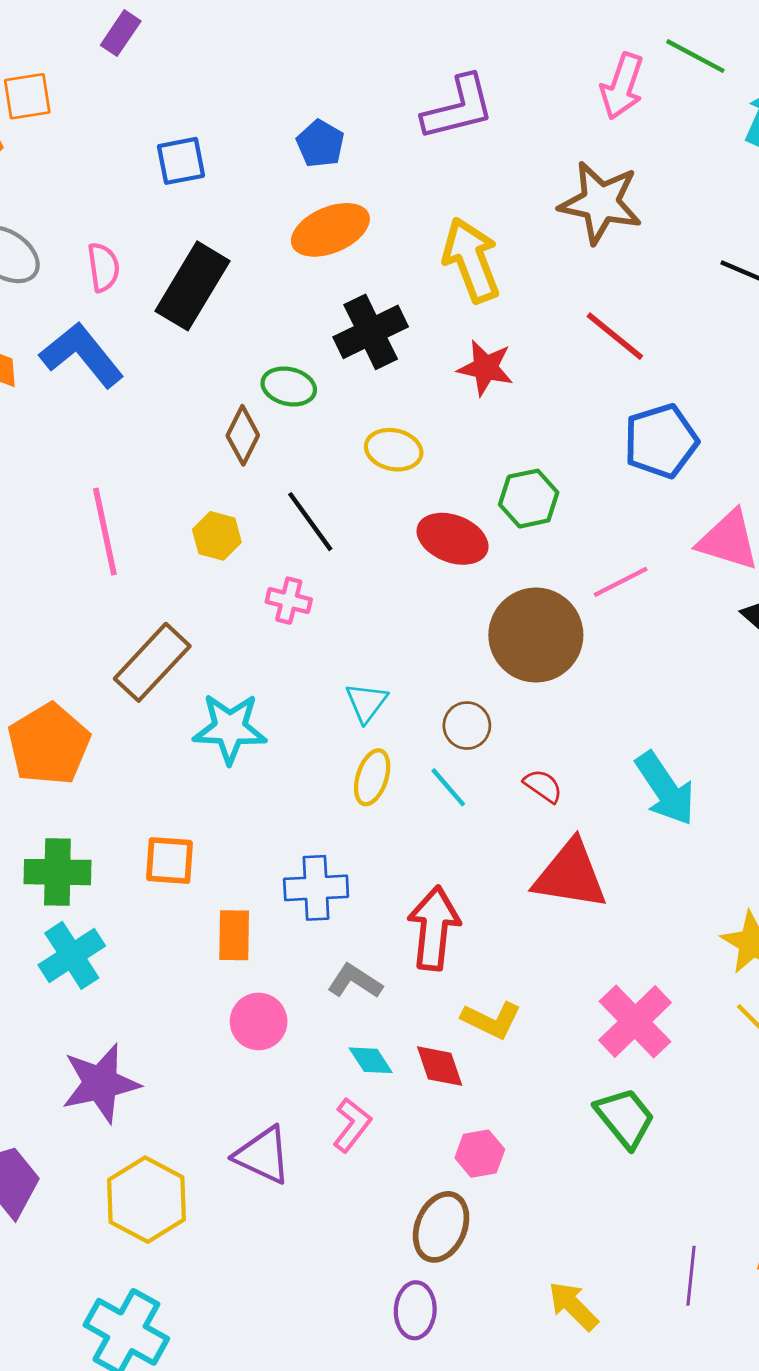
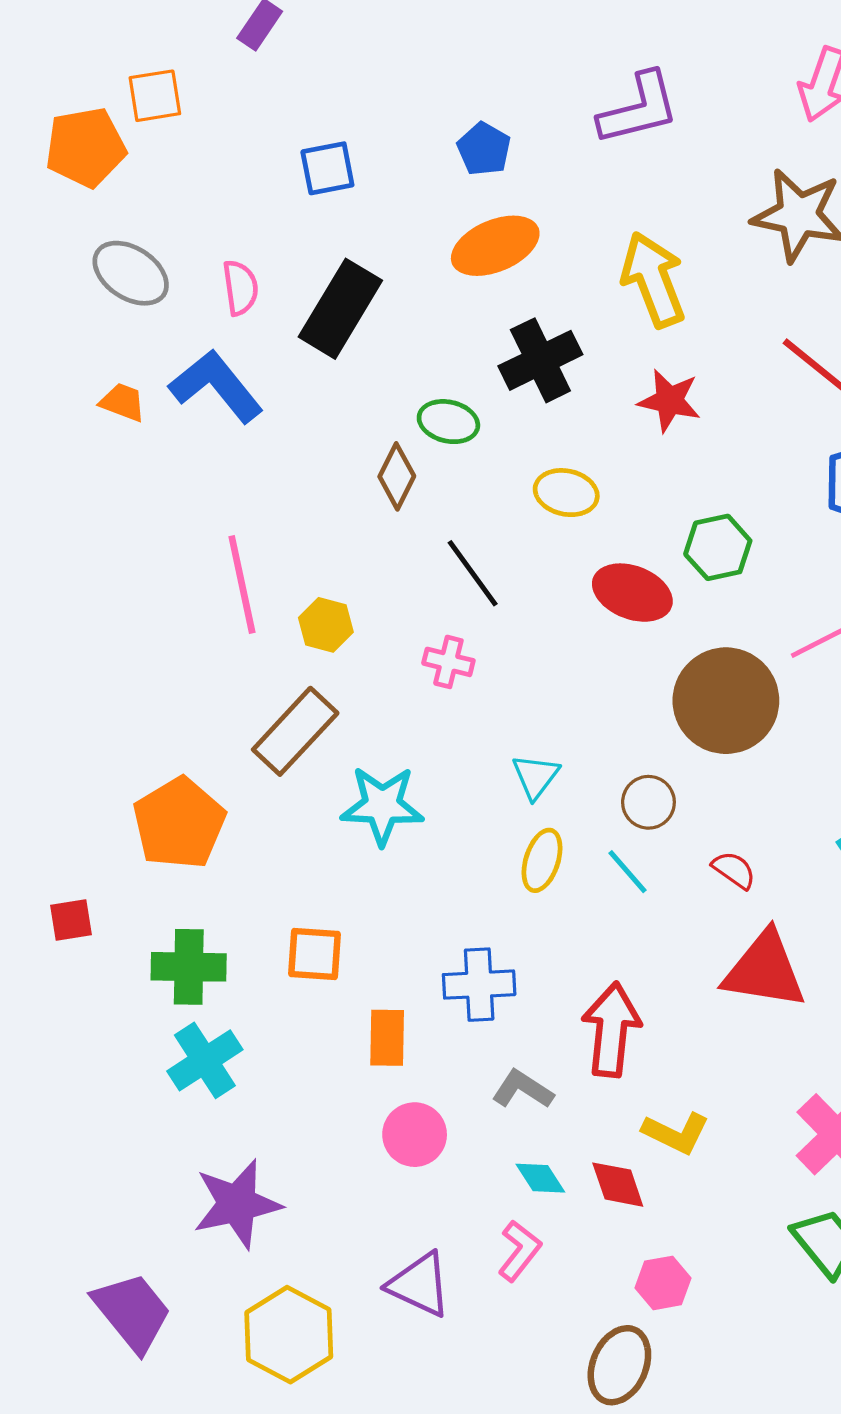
yellow hexagon: (217, 536) -> (326, 625), moved

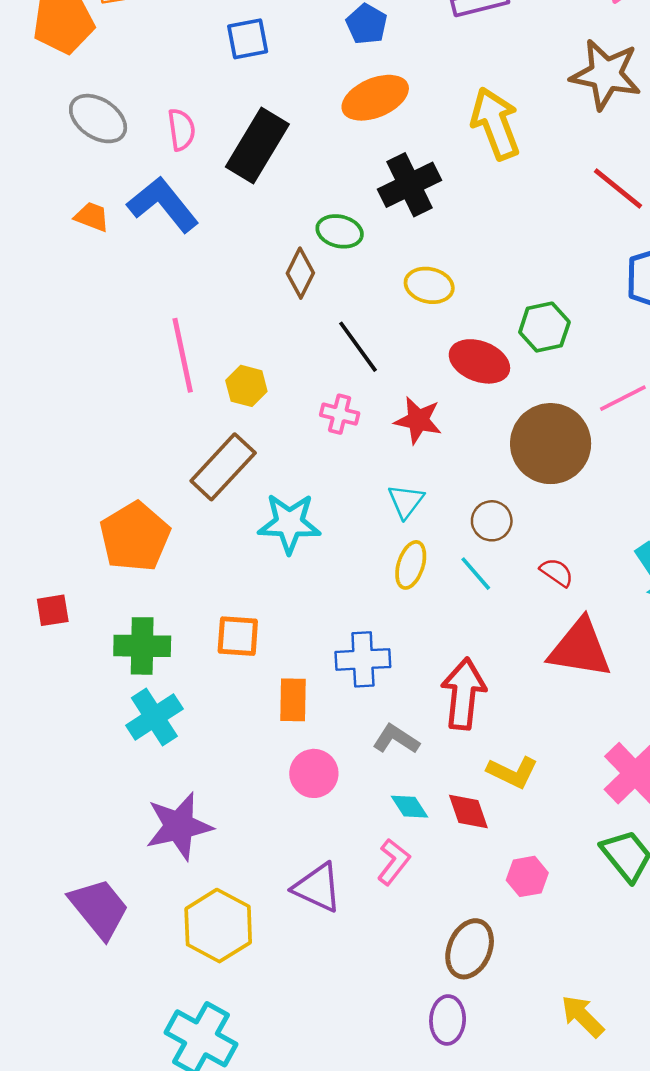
red star: (669, 401) -> (418, 420), moved
pink hexagon: (663, 1283) -> (527, 876), moved

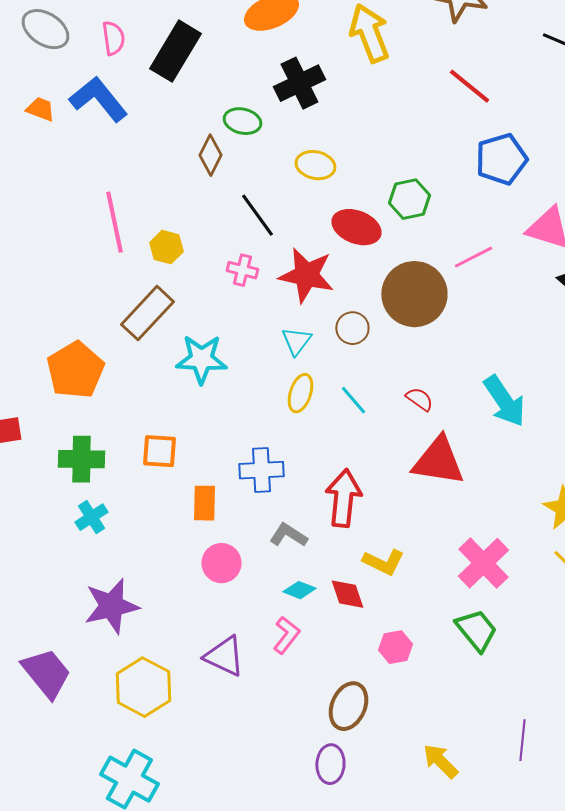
red star: (418, 420) -> (306, 275), size x1.4
brown circle: (492, 521) -> (352, 328), moved
cyan cross: (154, 717) -> (91, 517), size x0.7
cyan diamond: (410, 807) -> (299, 590), turned -36

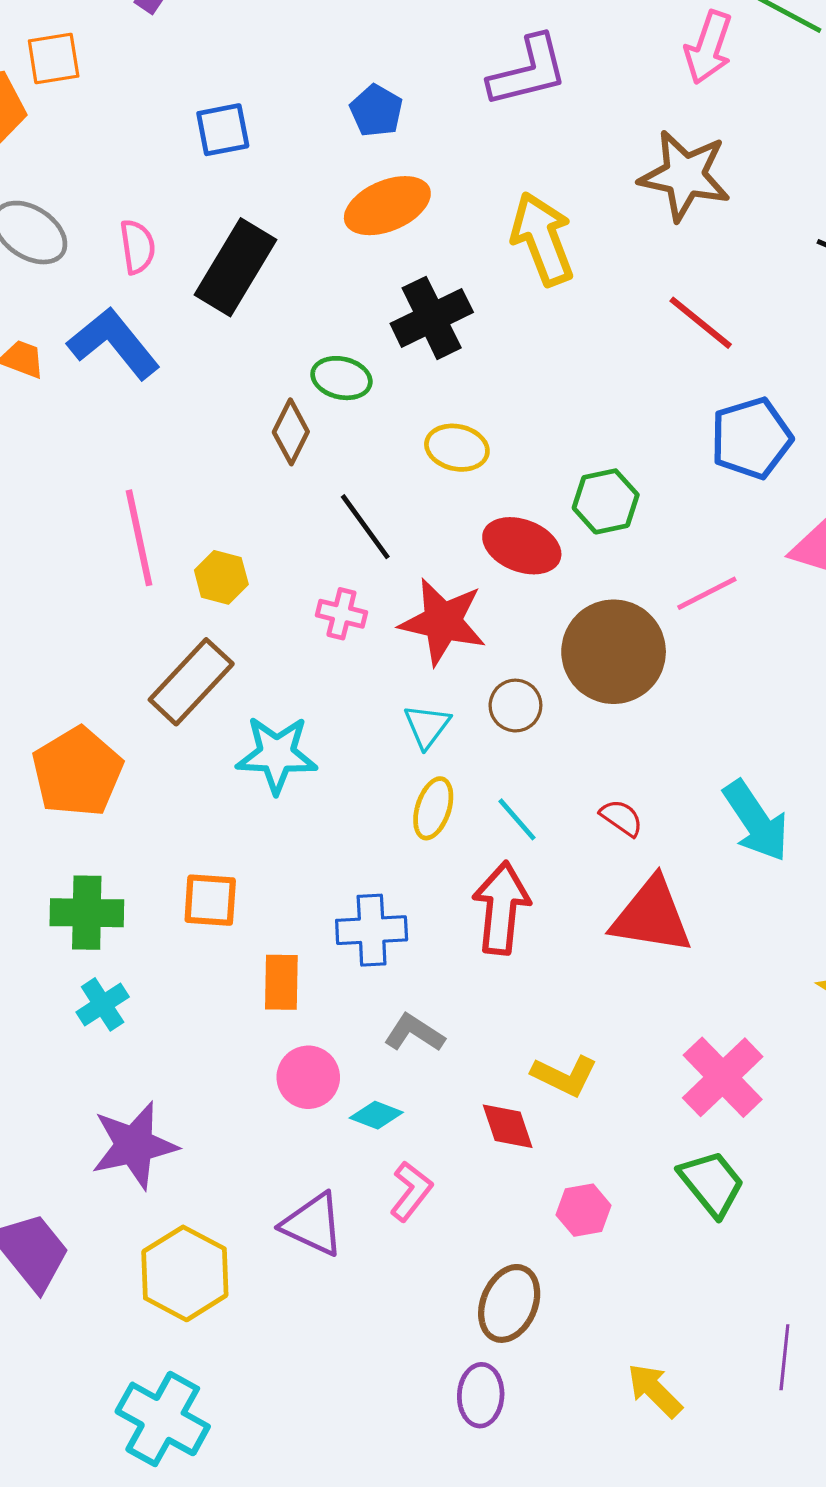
red arrow: (343, 498) -> (501, 908), moved
cyan diamond: (299, 590) -> (376, 1115), moved

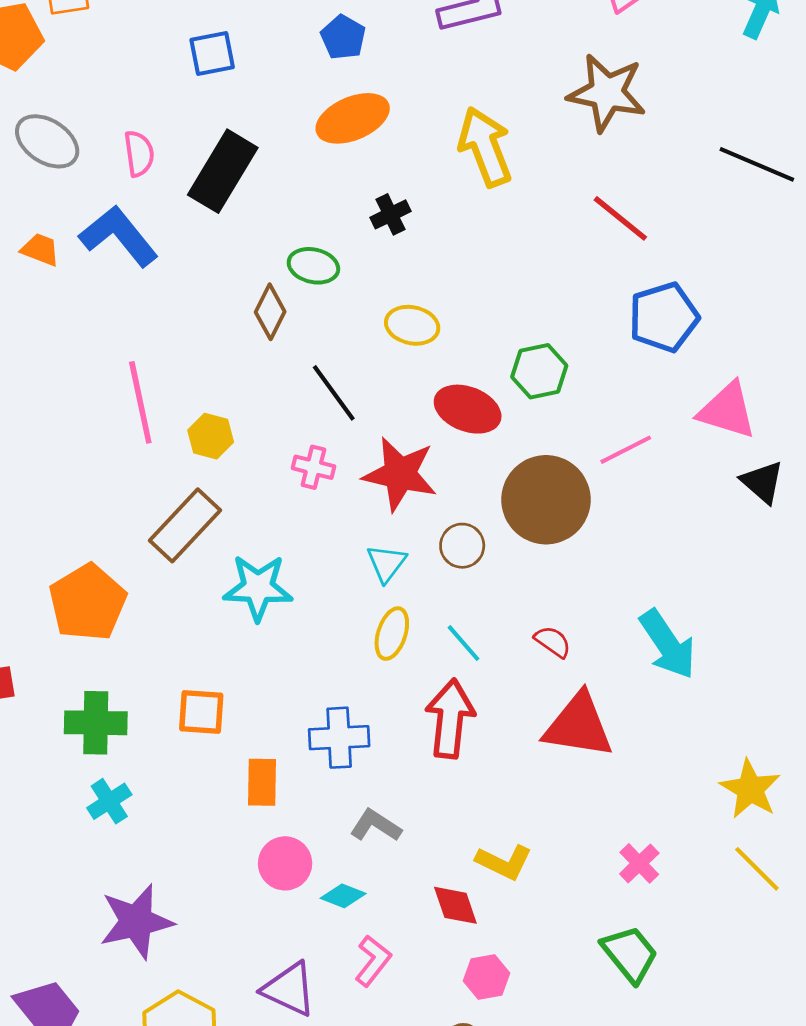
black cross: (432, 318) -> (390, 214), size x0.6
pink cross: (723, 1077) -> (639, 863), size x0.6
pink hexagon: (584, 1210) -> (486, 977), moved

